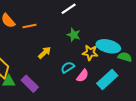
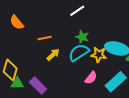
orange line: (30, 26) -> (45, 38), moved
cyan semicircle: (68, 67) -> (79, 53), moved, size x1.5

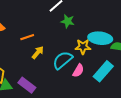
green star: (82, 37) -> (68, 21), moved
cyan semicircle: (79, 53) -> (63, 60), moved

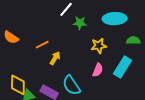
cyan ellipse: (100, 38) -> (115, 19), moved
cyan semicircle: (63, 60) -> (71, 85), moved, turned -75

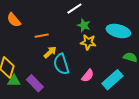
yellow star: (99, 46) -> (88, 42), moved
cyan semicircle: (71, 85) -> (61, 64), moved

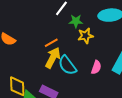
orange line: (42, 36) -> (51, 43), moved
yellow arrow: (50, 52) -> (53, 58), size x1.5

